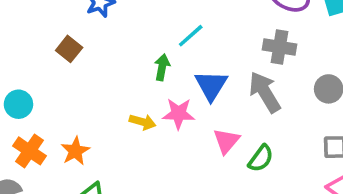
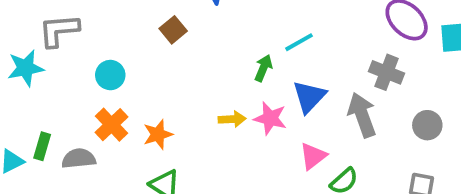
yellow arrow: (143, 122) -> (232, 119), turned -30

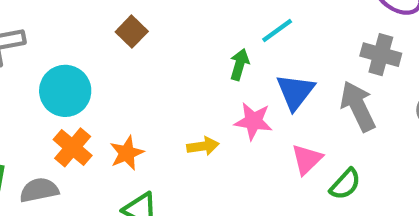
cyan circle: (110, 75) -> (65, 91), size x1.5
yellow arrow: (232, 119) -> (203, 146), moved

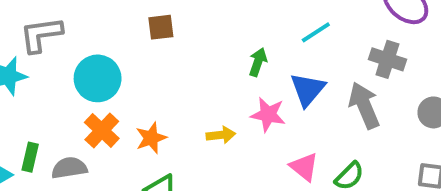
cyan line: (277, 31) -> (316, 32), moved
brown square: (132, 32) -> (161, 27), turned 36
pink triangle: (307, 159) -> (304, 167), moved, turned -40

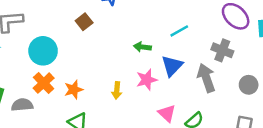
brown square: (161, 27) -> (84, 22), turned -35
green arrow: (258, 62) -> (142, 47), turned -105
pink star: (268, 115) -> (147, 80), turned -30
yellow arrow: (221, 135) -> (117, 90), turned 98

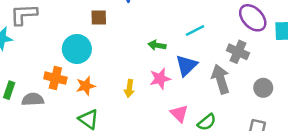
brown square: (84, 22) -> (99, 17), turned 35
cyan circle: (43, 51) -> (77, 49), moved
orange cross: (44, 83) -> (55, 78), turned -35

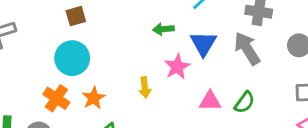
brown square: (99, 17) -> (76, 16), moved
orange cross: (55, 78) -> (56, 98), turned 35
pink triangle: (179, 114) -> (210, 101), turned -30

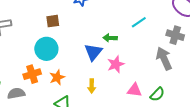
blue triangle: (203, 43) -> (93, 52), moved
yellow arrow: (145, 87) -> (92, 86), moved
orange cross: (56, 98) -> (32, 74), turned 30

